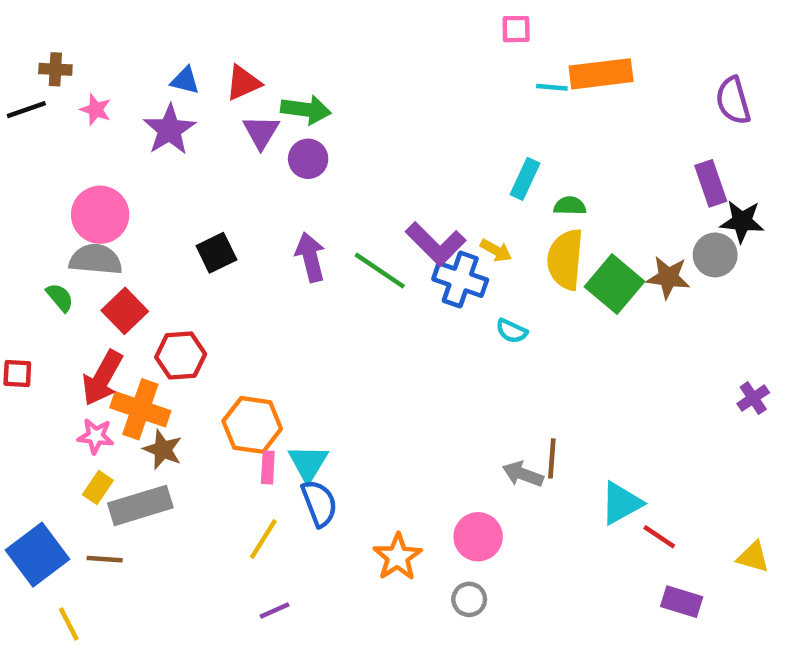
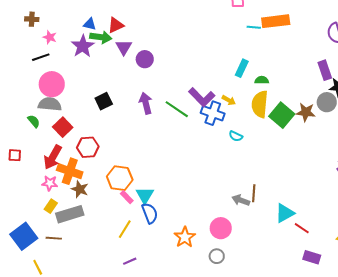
black line: (26, 110) -> (41, 57), moved
green arrow: (306, 110) -> (101, 37), moved
pink rectangle: (268, 467) -> (127, 197), turned -48

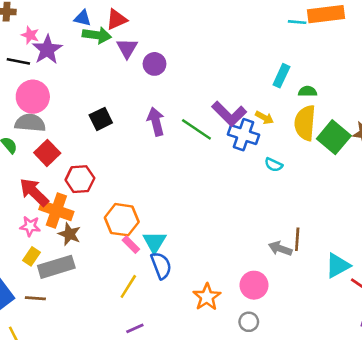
purple star: (83, 46) -> (47, 50), moved
black line: (41, 57) -> (18, 61), turned 30
red arrow: (53, 157) -> (34, 192), turned 105

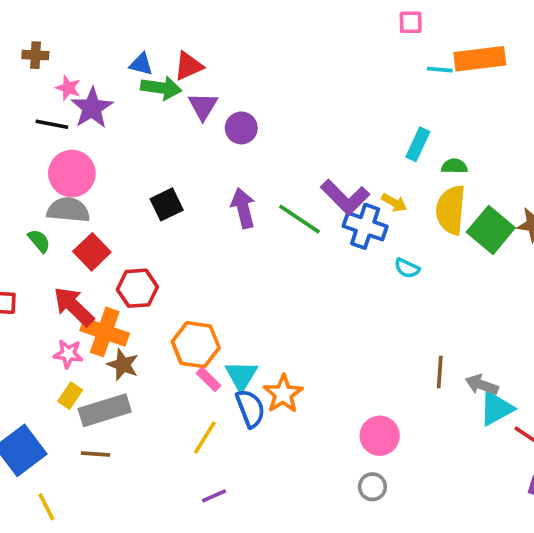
gray arrow: (280, 248) -> (482, 385), moved
orange star: (207, 297) -> (283, 394), moved
brown line: (35, 298) -> (96, 454), moved

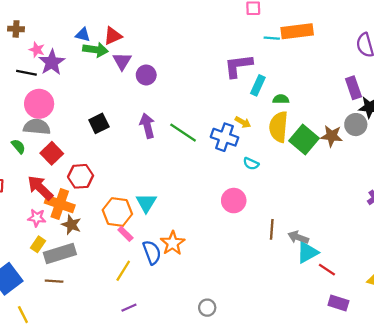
purple L-shape: (345, 197) -> (238, 66), moved, turned 128
cyan triangle: (241, 376) -> (146, 203), moved
pink circle: (380, 436) -> (234, 201), moved
gray circle: (372, 487) -> (207, 308), moved

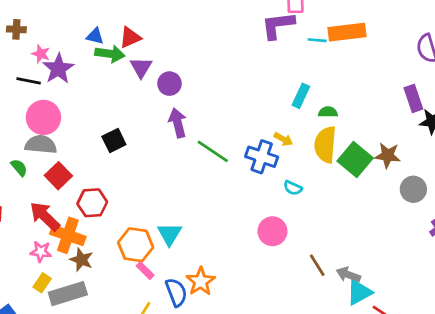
purple L-shape: (238, 66) -> (278, 25), moved
gray circle: (356, 125) -> (413, 189), moved
purple arrow: (147, 126) -> (178, 123), moved
brown line: (272, 229) -> (317, 265), turned -36

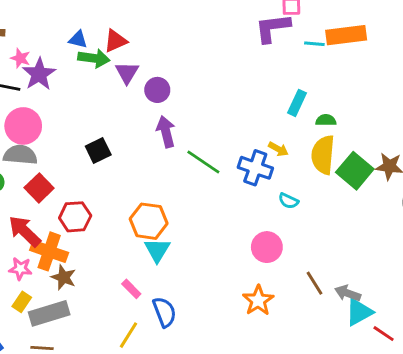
orange hexagon: (136, 245) -> (149, 221), moved
orange star: (201, 281) -> (258, 300), moved

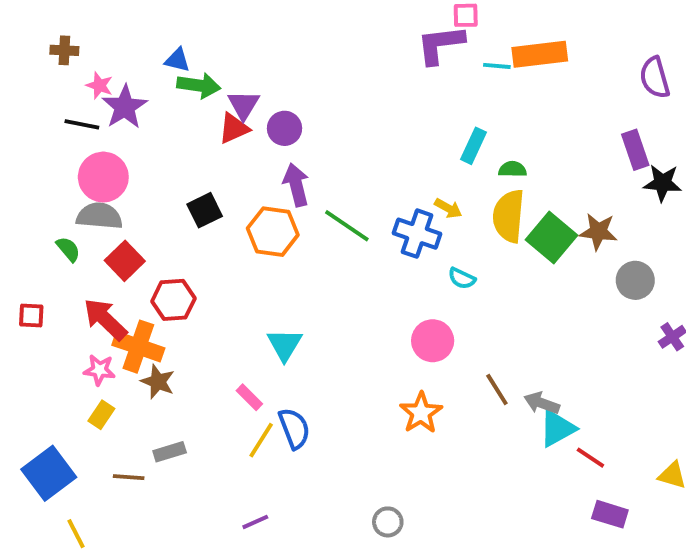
red triangle: (115, 41) -> (234, 128), moved
orange hexagon: (149, 221) -> (273, 232), moved
gray rectangle: (49, 313) -> (170, 452), moved, size x0.6
yellow line: (128, 335) -> (261, 440), moved

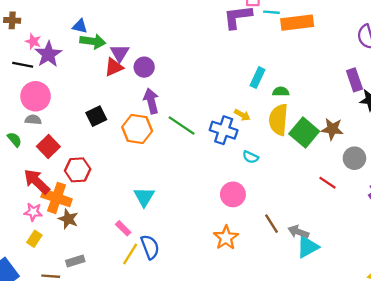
cyan line: (497, 66) -> (271, 12), moved
gray semicircle: (99, 216) -> (33, 120), size x0.6
red line: (590, 458) -> (328, 183), moved

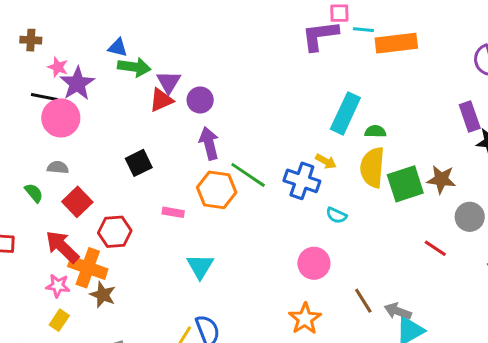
cyan rectangle: (257, 78) -> (345, 113), size x1.5
pink circle: (36, 96) -> (61, 118), moved
orange hexagon: (137, 129) -> (217, 190), moved
green square: (304, 132) -> (405, 184), turned 32
pink rectangle: (123, 228) -> (173, 212), moved, turned -35

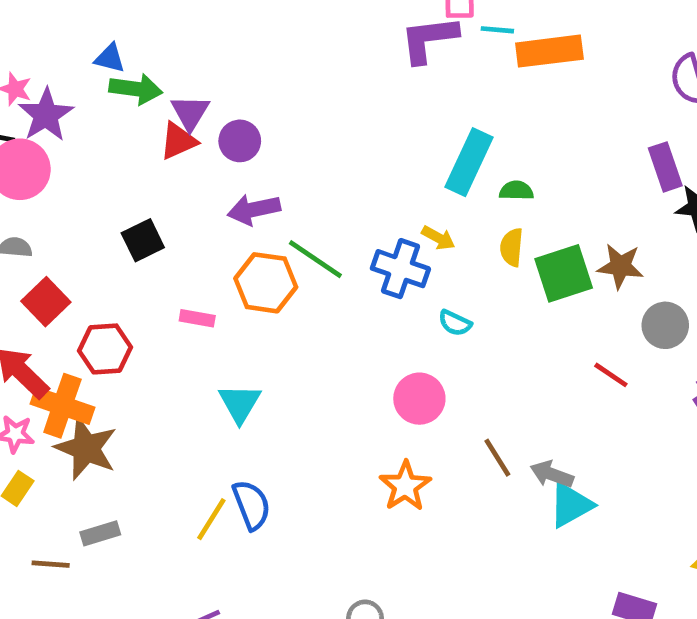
purple arrow: (209, 143) -> (254, 209), turned -88
yellow semicircle: (372, 167) -> (512, 247), size x0.6
brown star: (103, 295) -> (86, 448), size x1.5

